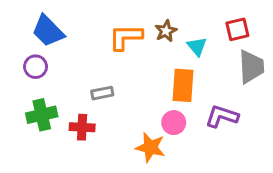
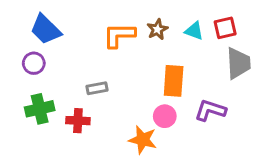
cyan triangle: (197, 46) -> (194, 31), moved, turned -30

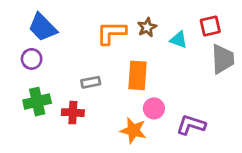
cyan triangle: (194, 31) -> (179, 40), moved
orange rectangle: (174, 81) -> (137, 75), moved
purple L-shape: (210, 110) -> (191, 125), moved

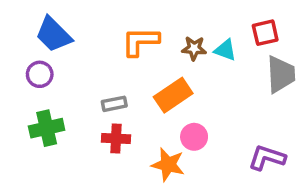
brown star: (147, 27) -> (194, 48), moved, turned 30
orange rectangle: (137, 75) -> (173, 95), turned 52
red cross: (73, 113) -> (116, 139), moved
purple L-shape: (191, 125) -> (267, 158), moved

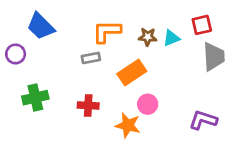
cyan triangle: (225, 50) -> (171, 38), turned -42
purple circle: (40, 74) -> (16, 54), moved
gray rectangle: (114, 104) -> (91, 58), moved

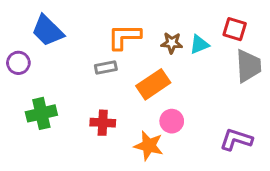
red square: (202, 25) -> (235, 29), turned 30

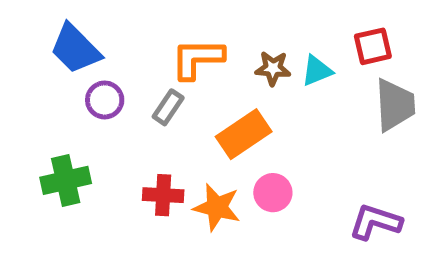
red square: (235, 29) -> (373, 46), turned -30
purple circle: (18, 63) -> (105, 100), moved
gray rectangle: (106, 67) -> (168, 107), turned -45
orange star: (149, 146) -> (217, 207), moved

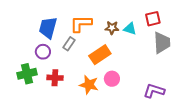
blue trapezoid: (75, 49) -> (48, 28), moved, turned 60
cyan triangle: (317, 71) -> (130, 29), turned 40
purple circle: (105, 100) -> (43, 52), moved
red cross: (163, 195) -> (55, 78), moved

